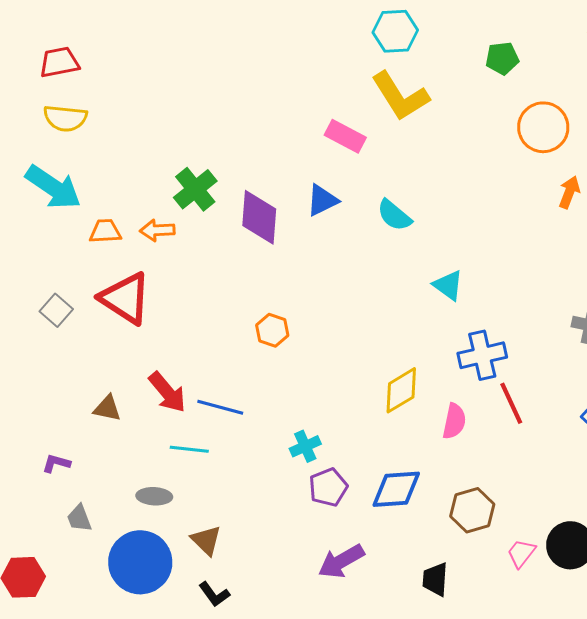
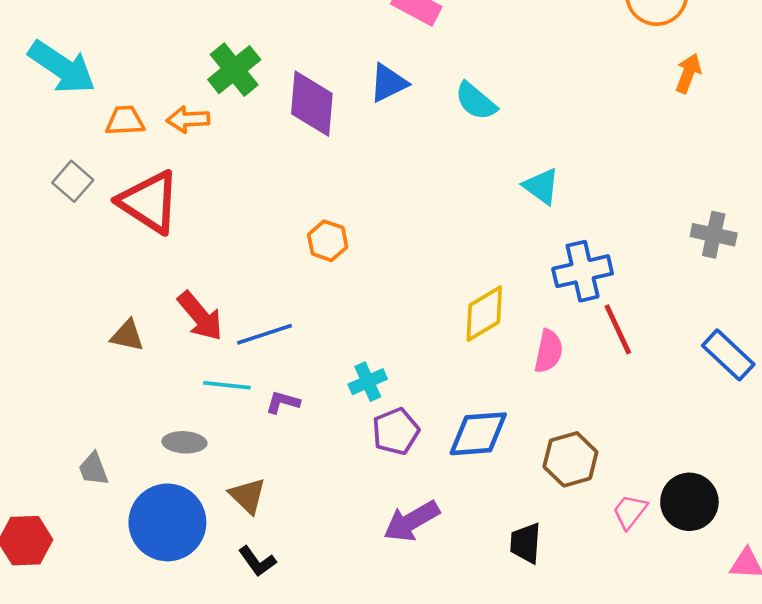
gray square: (56, 310) -> (73, 181), moved
blue line: (220, 407) -> (265, 334), turned -33
purple L-shape: (56, 463) -> (283, 402), moved

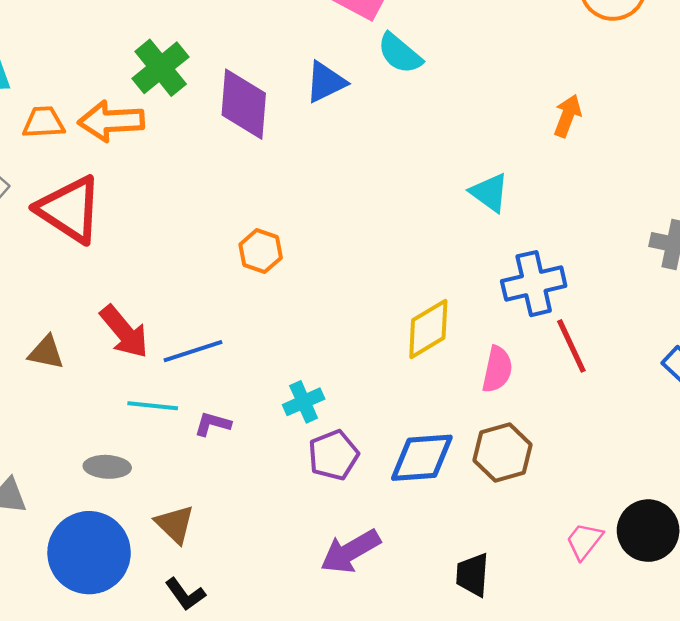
orange arrow: (688, 73) -> (567, 116), moved
cyan semicircle: (476, 101) -> (400, 53), moved
orange arrow: (188, 119) -> (111, 121), size x1.4
brown hexagon: (570, 459) -> (502, 453), moved

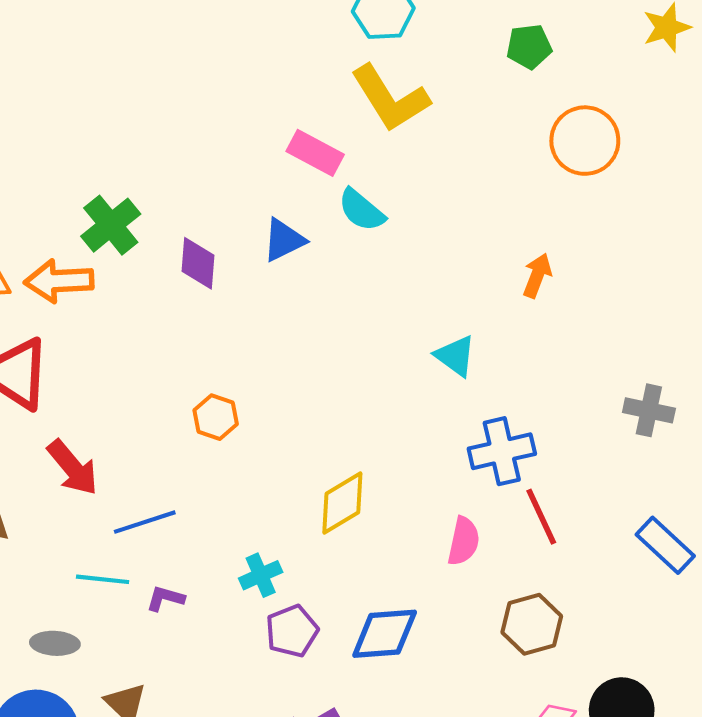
purple diamond: (244, 104) -> (198, 263), size x0.7
yellow diamond: (428, 329) -> (342, 503), moved
red arrow: (124, 332) -> (73, 468), moved
brown hexagon: (502, 453) -> (532, 624), moved

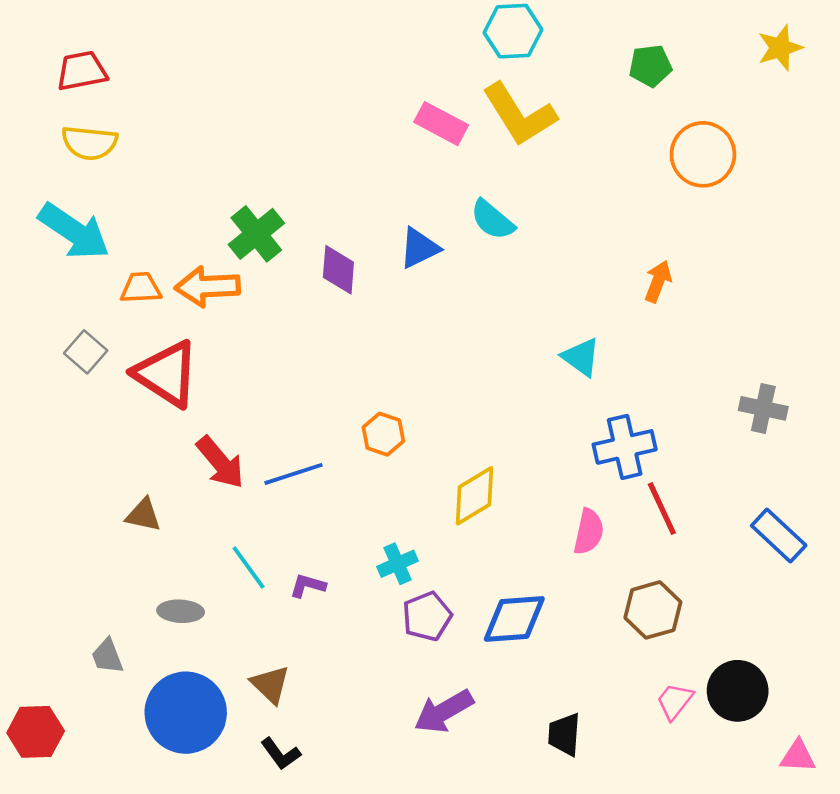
pink rectangle: (315, 153) -> (441, 124), moved
orange hexagon: (216, 417) -> (383, 434), moved
blue line: (145, 522) -> (294, 474), moved
cyan line: (103, 579) -> (249, 568), turned 48
gray ellipse: (55, 643) -> (181, 611), moved

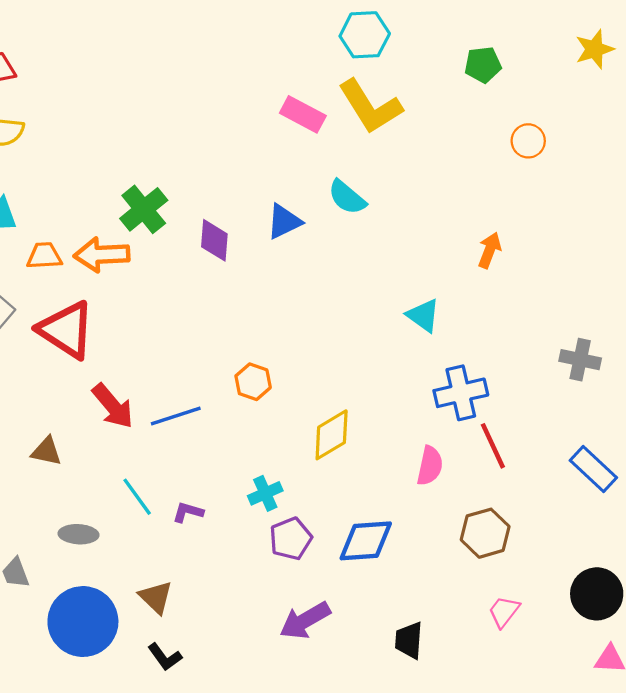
orange circle: (703, 154) -> (528, 141), size x0.6
black circle: (738, 691) -> (597, 594), moved

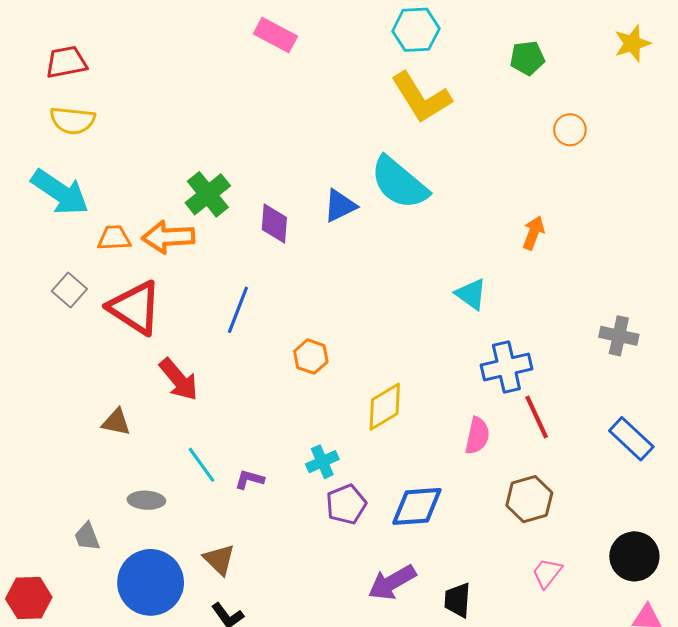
pink rectangle: (303, 114) -> (275, 35), moved
cyan semicircle: (347, 197) -> (399, 183), size x1.6
blue line: (176, 416) -> (238, 310), moved, turned -51
purple arrow: (305, 620) -> (392, 582), moved

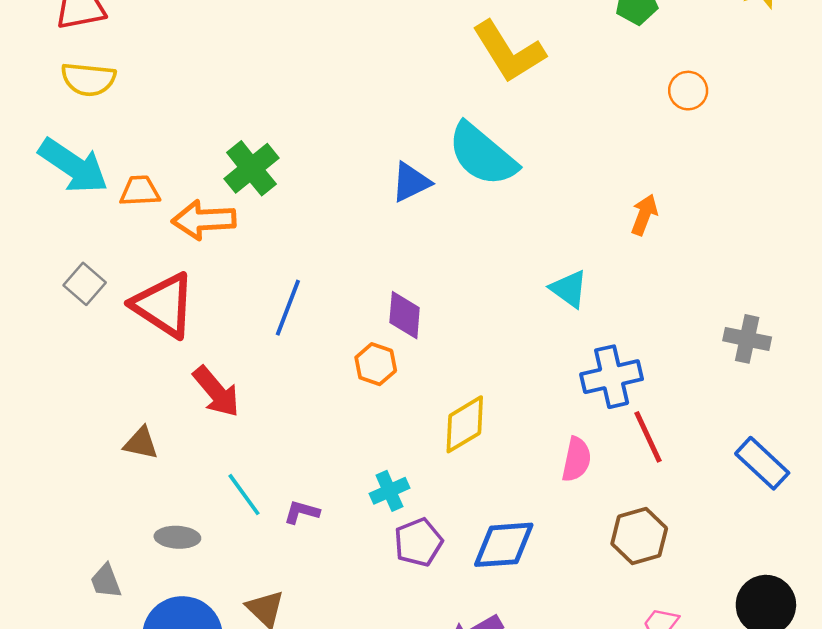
purple diamond: (274, 223) -> (405, 315), moved
orange trapezoid: (114, 238) -> (140, 191), moved

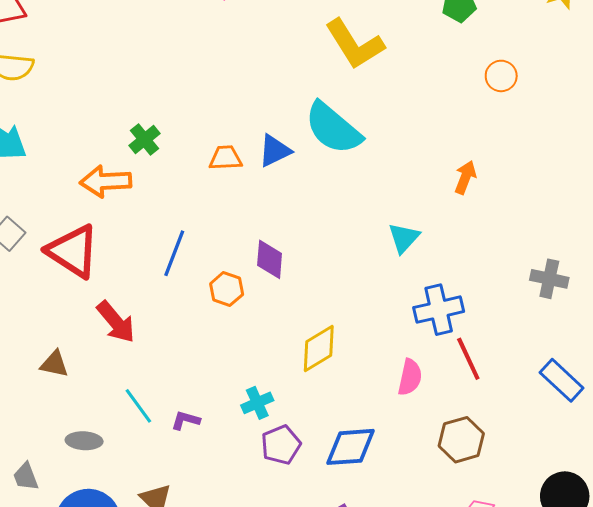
green cross: (251, 168) -> (145, 139), size x0.7
orange trapezoid: (140, 191) -> (225, 158), moved
cyan triangle: (569, 289) -> (404, 238), turned 36
orange hexagon: (376, 364) -> (227, 289), moved

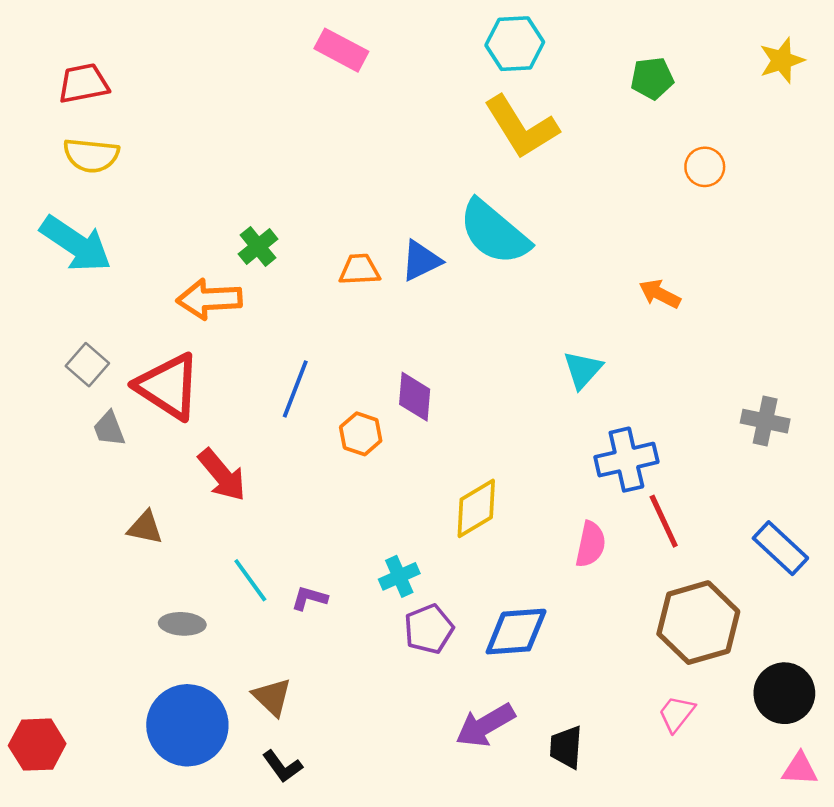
orange arrow: (465, 177) -> (660, 294), turned -84
brown hexagon: (461, 440) -> (698, 623), moved, size x1.4
gray trapezoid: (26, 477) -> (109, 429), moved

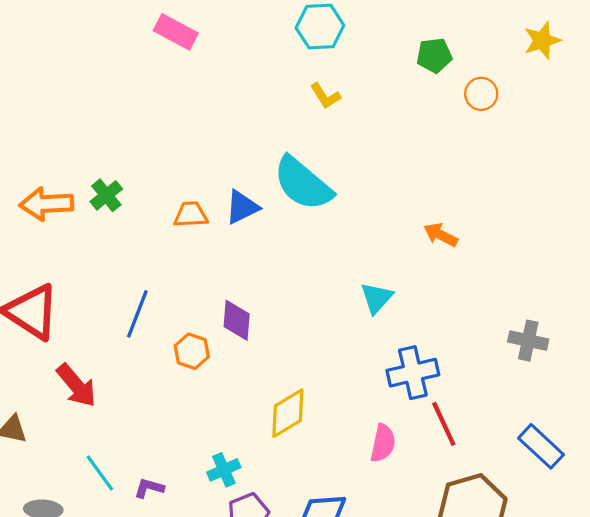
yellow L-shape: (521, 127) -> (325, 96), size x0.5
orange circle: (705, 167) -> (481, 94), moved
orange arrow: (209, 299) -> (47, 204), moved

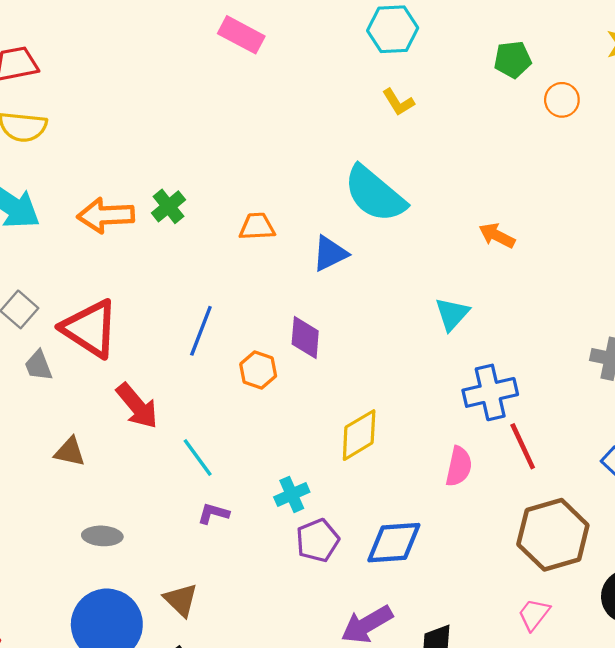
blue triangle: (242, 207) -> (330, 253), moved
orange arrow: (441, 235) -> (497, 235), moved
cyan line: (100, 473) -> (198, 457), moved

